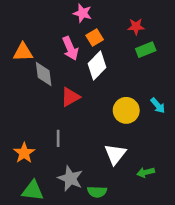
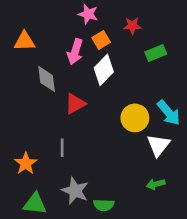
red star: (136, 27) -> (132, 26), moved
pink arrow: (70, 48) -> (75, 52), turned 40
orange triangle: (23, 52) -> (24, 41), moved
cyan arrow: (158, 106) -> (169, 113), size x1.5
white triangle: (115, 154) -> (158, 145), moved

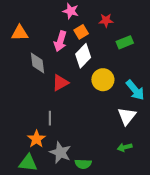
yellow circle: (135, 118) -> (103, 80), moved
orange star: (26, 163) -> (36, 139), moved

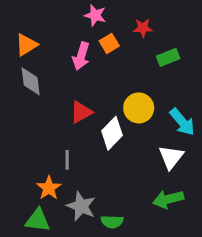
orange triangle: (20, 33) -> (26, 45), turned -30
white diamond: (83, 56) -> (112, 133), moved
gray diamond: (37, 63) -> (31, 81), moved
green arrow: (125, 147) -> (168, 199), size x1.5

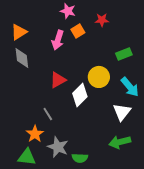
green rectangle: (168, 57) -> (124, 54), moved
gray line: (67, 160) -> (48, 114), turned -32

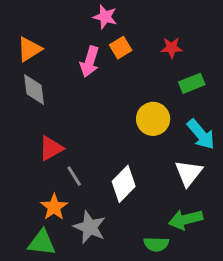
red star: (102, 20) -> (172, 48), moved
red triangle: (58, 80) -> (51, 148), moved
white diamond: (80, 95) -> (124, 184), moved
green semicircle: (80, 158) -> (156, 244), moved

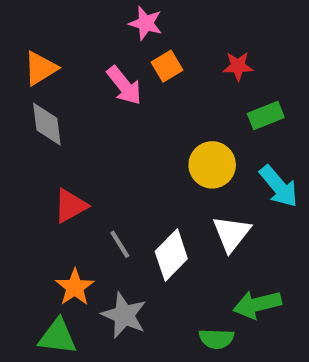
pink arrow: (90, 62) -> (124, 85), turned -56
white triangle: (189, 173) -> (231, 234), moved
gray line: (74, 176) -> (120, 244), moved

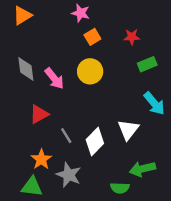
orange triangle: (40, 68) -> (22, 15), moved
pink arrow: (124, 85) -> (54, 78), moved
yellow circle: (212, 165) -> (90, 71), moved

